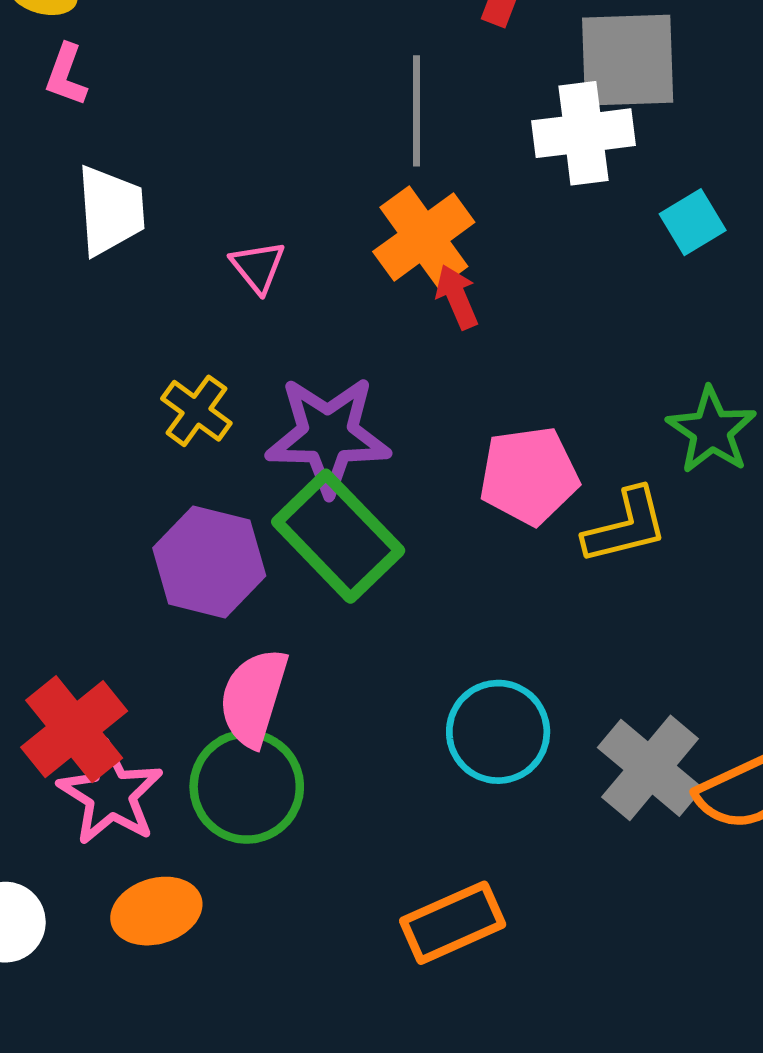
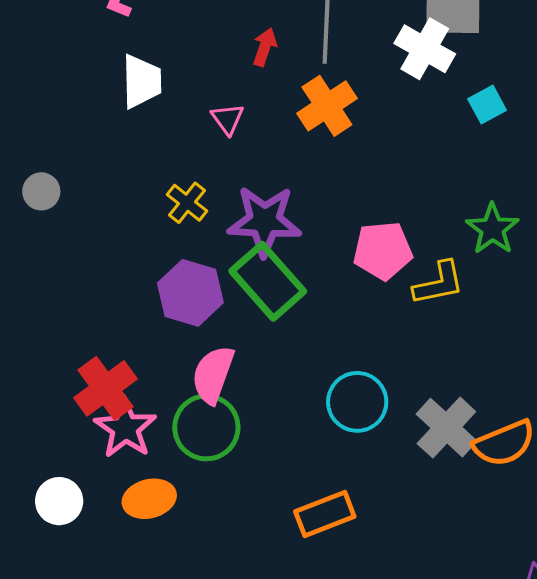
white cross: (583, 133) -> (425, 49), turned 34
red arrow: (457, 297) -> (265, 47), moved, turned 39

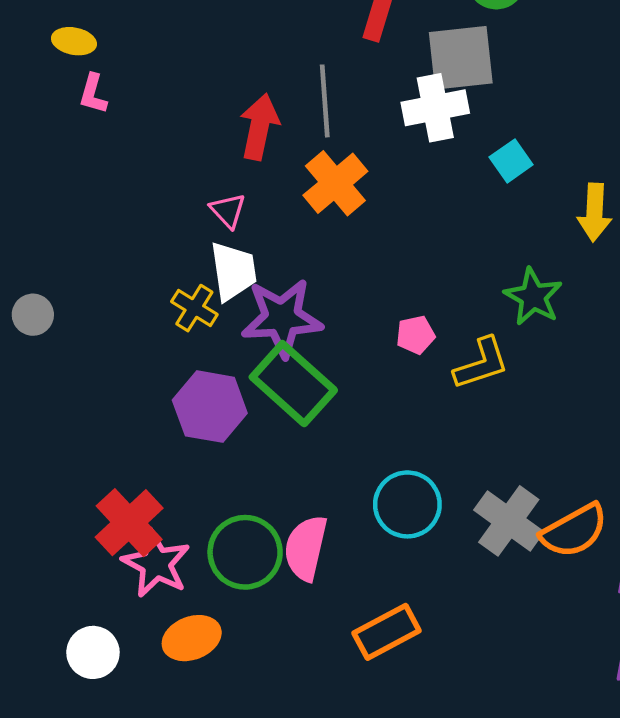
red arrow: (265, 47) -> (259, 127), size x1.5
white cross: (425, 49) -> (435, 108), turned -34
white trapezoid: (142, 81) -> (233, 271), moved
pink pentagon: (383, 251) -> (416, 335), size x0.6
pink semicircle: (213, 375) -> (306, 548), moved

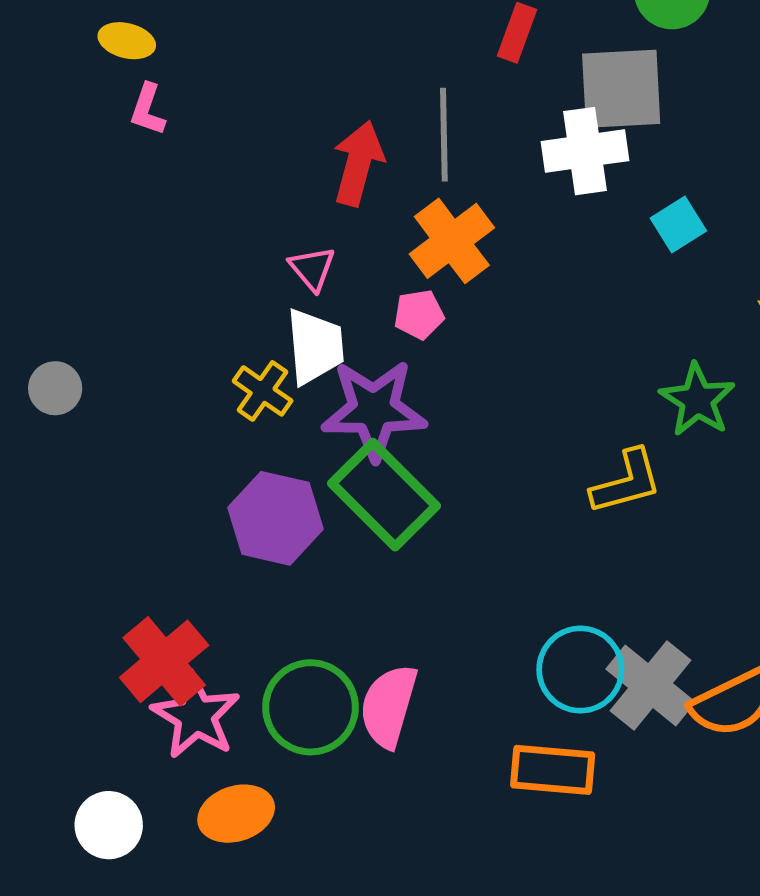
pink pentagon: (416, 335) -> (419, 314), moved
cyan circle: (407, 504) -> (580, 670), moved
orange rectangle: (387, 632) -> (553, 770), moved, turned 30

